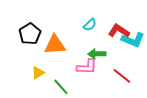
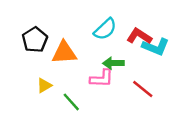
cyan semicircle: (90, 25) -> (105, 29), size x1.5

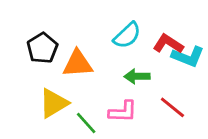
pink L-shape: (102, 78) -> (123, 112), moved
yellow triangle: (44, 85) -> (54, 103), size x1.6

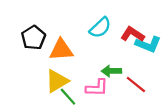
green arrow: (137, 76) -> (111, 71), moved
yellow triangle: (54, 103) -> (57, 81), moved

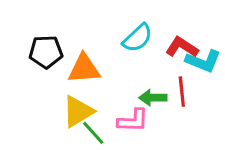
black pentagon: (33, 38) -> (46, 52), turned 30
red line: (136, 84) -> (182, 92), moved, turned 45

